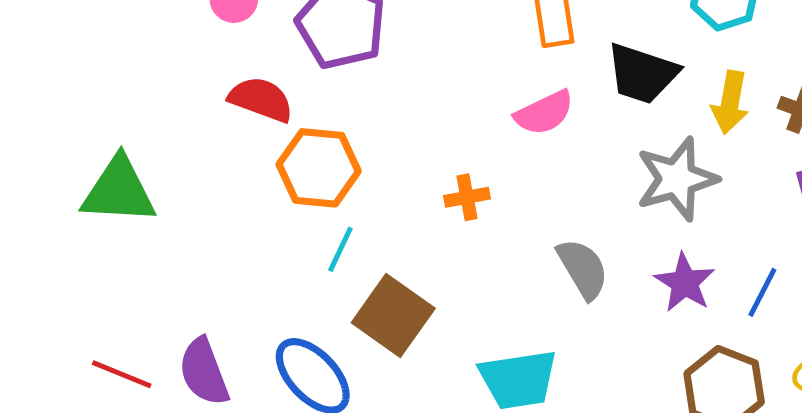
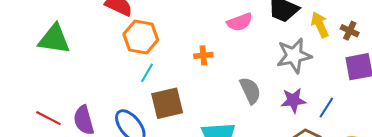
yellow arrow: (730, 102) -> (320, 25), turned 140
purple star: (685, 283) -> (293, 100), turned 30
brown square: (393, 315) -> (167, 103), turned 36

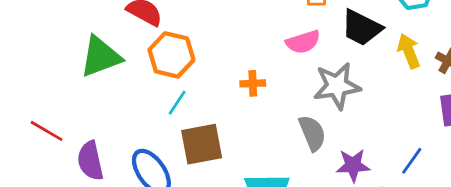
green triangle: (54, 39) -> (101, 57), moved, turned -32
gray star: (294, 56) -> (337, 86), moved
purple star: (293, 100) -> (353, 165), moved
red line: (48, 118) -> (47, 131), moved

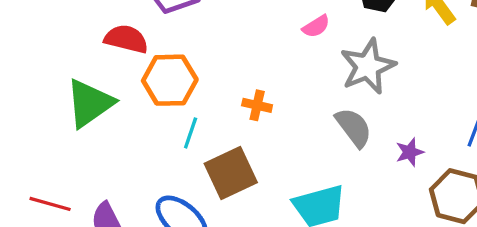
pink semicircle: (303, 42) -> (316, 26), size x0.7
orange cross: (253, 83) -> (257, 105), moved, turned 30
purple star: (353, 165) -> (410, 152), size x0.7

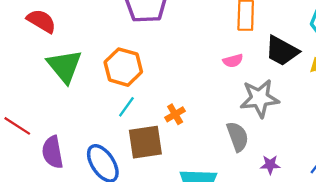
red semicircle: (126, 39) -> (41, 21), moved
green triangle: (90, 103) -> (65, 66), turned -51
orange cross: (257, 105) -> (175, 114), moved, turned 30

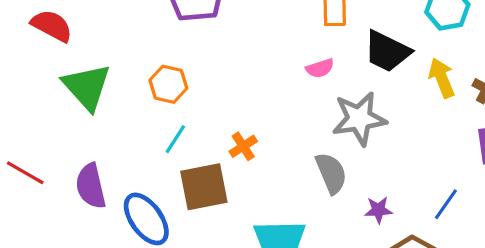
orange hexagon: (123, 67) -> (168, 84), size x0.7
purple semicircle: (53, 152) -> (91, 186), moved

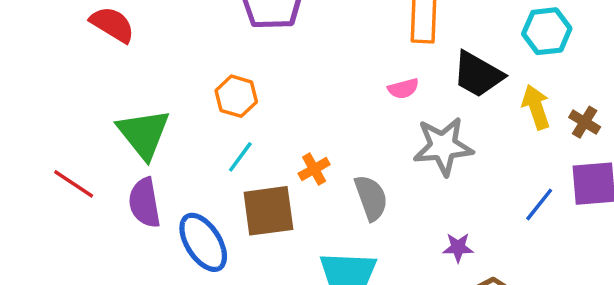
green triangle: (87, 87) -> (144, 134), moved
gray semicircle: (331, 173) -> (371, 198), moved
blue line: (446, 204) -> (539, 205), moved

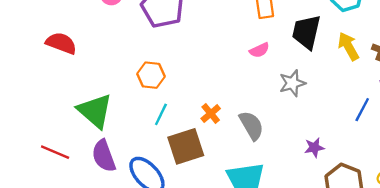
black trapezoid: (478, 74) -> (306, 32), turned 84
gray star: (443, 146) -> (292, 83), size x0.7

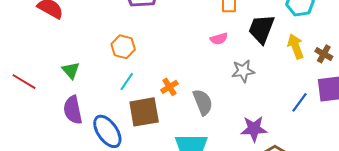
green triangle: (95, 111) -> (71, 70), size x0.6
purple star: (314, 148) -> (254, 129), size x1.5
red line: (55, 152) -> (24, 82), moved

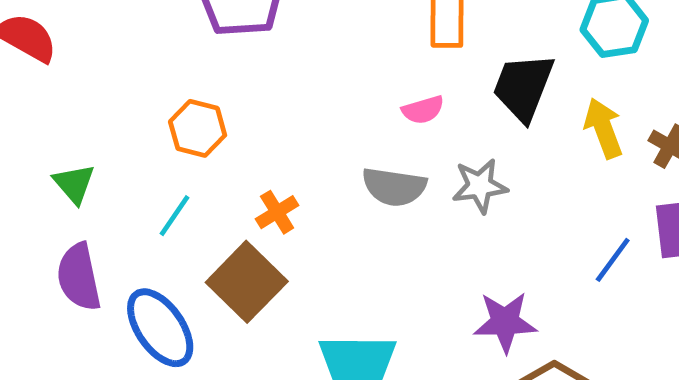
cyan line: (127, 81) -> (175, 216), moved
orange cross: (169, 87) -> (277, 212), moved
gray semicircle: (203, 102) -> (394, 187), moved, turned 120
brown square: (144, 112) -> (247, 282), turned -36

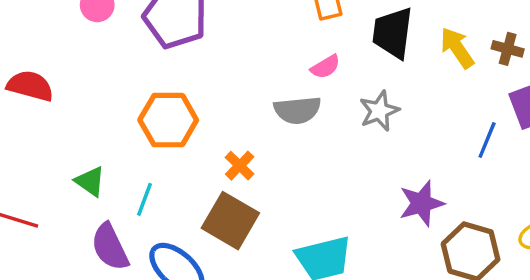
orange hexagon: (198, 128) -> (168, 120), size x1.4
gray semicircle: (394, 187) -> (297, 110), moved
cyan line: (175, 216) -> (144, 199), moved

